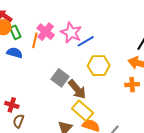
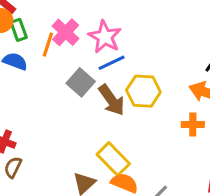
blue line: (86, 41) -> (112, 63), moved
gray square: (60, 78) -> (81, 82), moved
brown arrow: (77, 89) -> (112, 100), moved

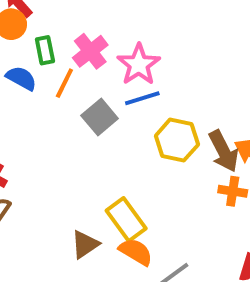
green rectangle: (19, 30) -> (45, 50), moved
orange line: (48, 45) -> (64, 83), moved
brown arrow: (112, 100) -> (224, 151), moved

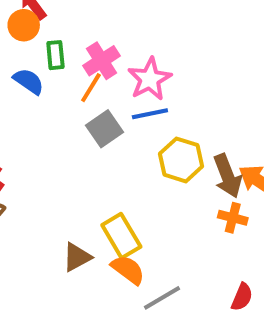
orange line: (64, 83) -> (91, 88), moved

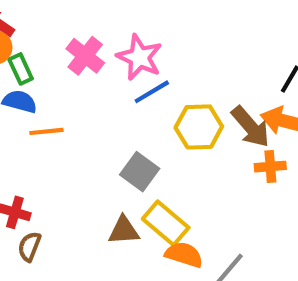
green rectangle: (55, 55) -> (21, 69), moved
orange line: (91, 88) -> (46, 131), moved, turned 72
gray square: (104, 129) -> (140, 172), moved
brown triangle: (77, 257) -> (124, 230), moved, turned 44

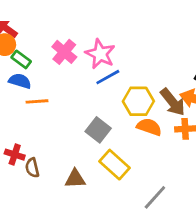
green rectangle: (21, 69) -> (21, 59), turned -30
brown triangle: (124, 230) -> (75, 179), moved
brown semicircle: (29, 247) -> (32, 168), moved, turned -36
orange semicircle: (184, 255) -> (149, 127), moved

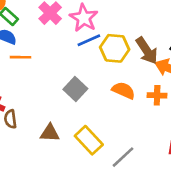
yellow hexagon: (138, 101) -> (115, 48), moved
brown arrow: (173, 102) -> (147, 51), moved
yellow rectangle: (115, 165) -> (89, 140), moved

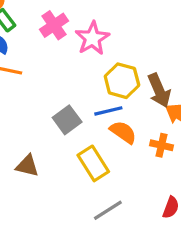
blue line: (89, 40) -> (108, 111), moved
yellow rectangle: (89, 140) -> (93, 163), moved

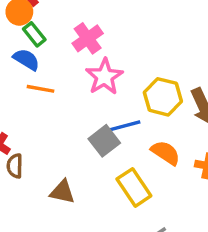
pink star: (92, 38) -> (104, 77), moved
blue line: (108, 111) -> (125, 126), moved

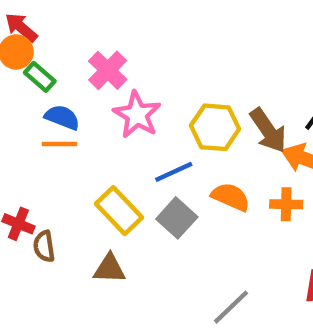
blue semicircle: (26, 59) -> (62, 117), moved
gray square: (104, 141) -> (177, 218), moved
yellow rectangle: (134, 187) -> (119, 211), moved

